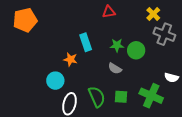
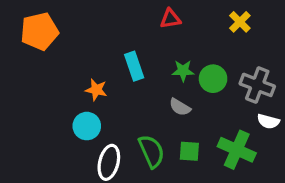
gray cross: (164, 34) -> (257, 85), moved
orange star: (71, 59) -> (96, 90), moved

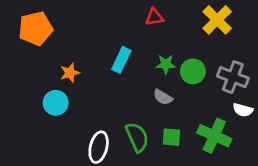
yellow cross: (240, 22) -> (217, 20), size x1.5
cyan rectangle: (134, 66) -> (121, 60), turned 45
orange star: (96, 90) -> (70, 73), moved, turned -30
cyan circle: (87, 126) -> (56, 103), moved

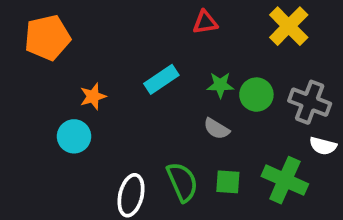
cyan rectangle: (121, 60) -> (161, 79), turned 30

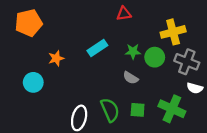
yellow cross: (289, 26) -> (173, 32), moved, turned 30
cyan circle: (74, 136) -> (33, 82), moved

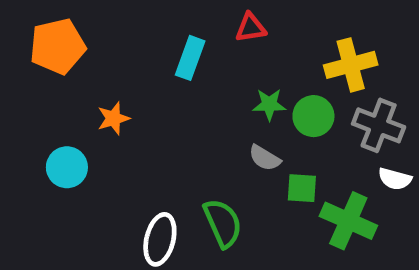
cyan rectangle: (97, 48) -> (190, 58), moved, turned -36
green square: (138, 110) -> (302, 188), moved

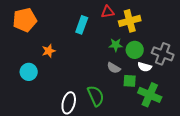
yellow cross: (351, 65) -> (130, 21), moved
white semicircle: (395, 179) -> (145, 67), moved

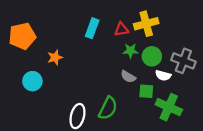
red triangle: (108, 12) -> (121, 29), moved
orange pentagon: (25, 20) -> (22, 36), moved
green semicircle: (96, 96) -> (108, 108), turned 50

